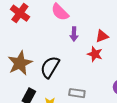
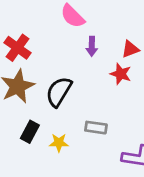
red cross: (20, 13) -> (18, 48), moved

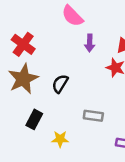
black semicircle: (59, 92) -> (60, 84), size x0.7
yellow star: (59, 143) -> (60, 139), moved

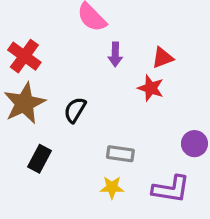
yellow star: (60, 139) -> (112, 187), moved

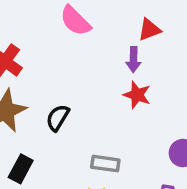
purple arrow: (115, 54) -> (133, 60), moved
red triangle: (162, 58) -> (149, 30), moved

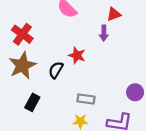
red star: (137, 95) -> (77, 55), moved

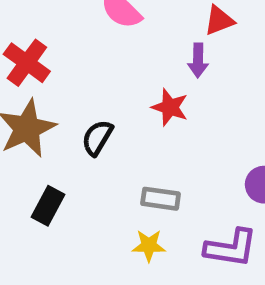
red star: (77, 55) -> (170, 107), moved

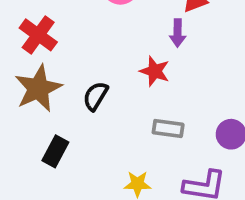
gray rectangle: (161, 199) -> (168, 128), moved

